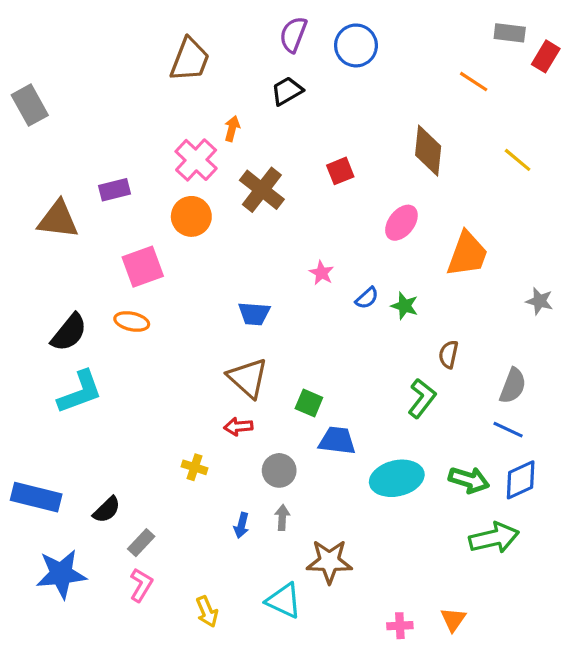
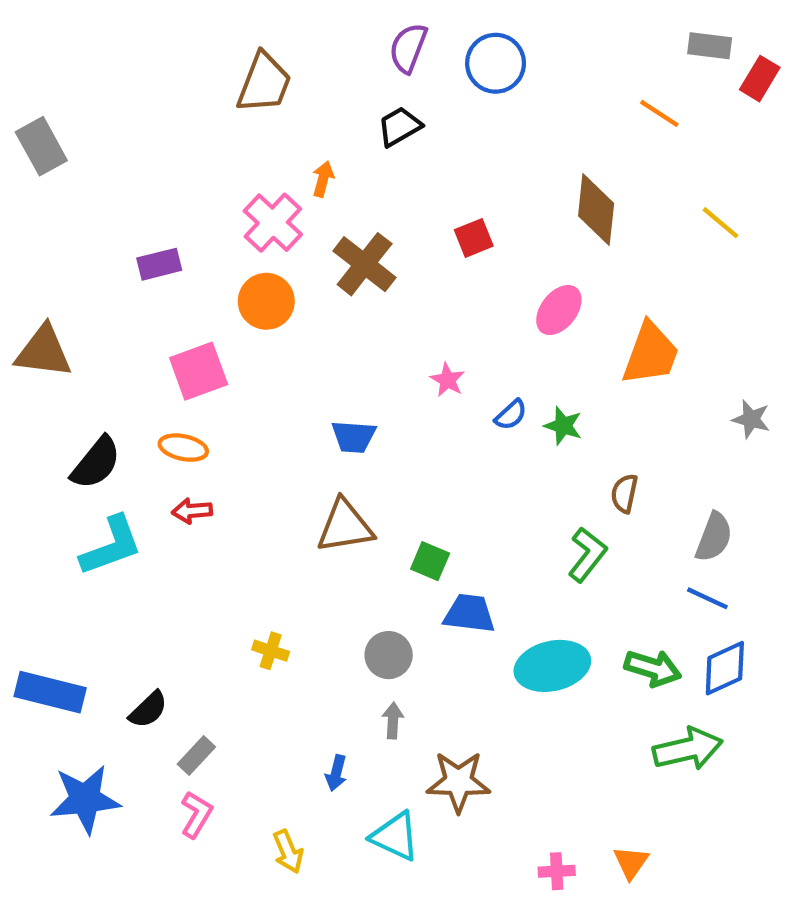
brown triangle: (58, 220) -> (44, 351), moved
brown triangle: (248, 378) -> (345, 526), turned -51
red arrow: (238, 427) -> (192, 511), moved
blue arrow: (242, 525) -> (336, 773), moved

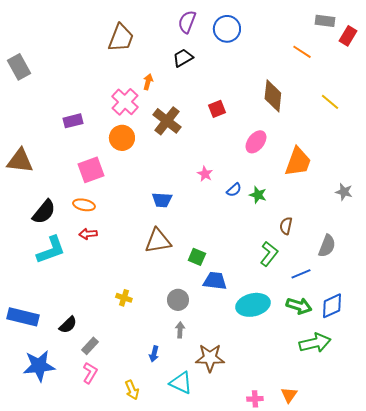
blue line: (707, 598) -> (301, 274), moved, turned -48

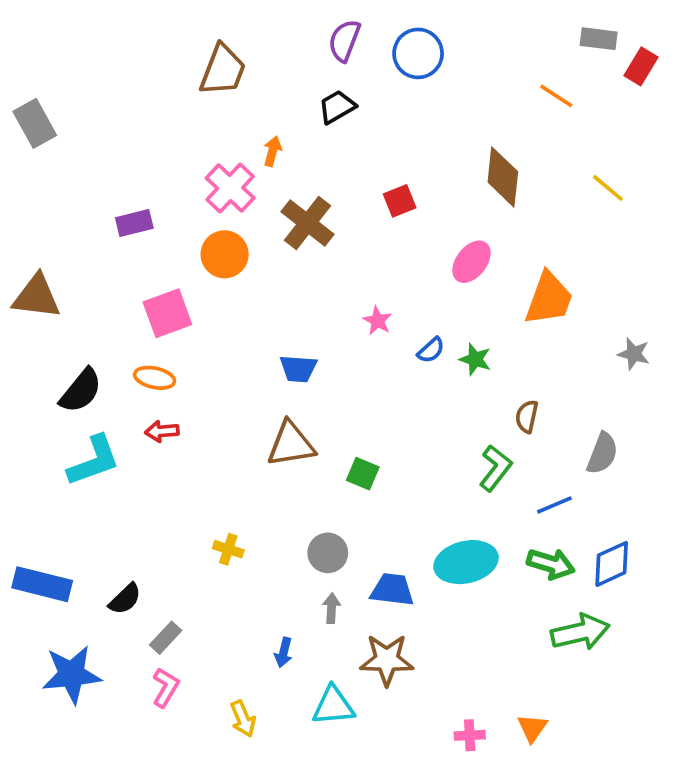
blue trapezoid: (215, 281) -> (392, 590), moved
cyan triangle: (181, 383) -> (333, 706), turned -30

